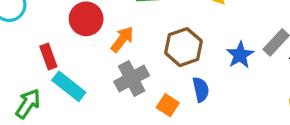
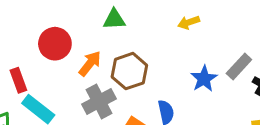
brown hexagon: (183, 47) -> (129, 71), moved

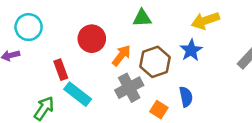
yellow arrow: (189, 22) -> (205, 21), size x1.5
blue star: (204, 79) -> (191, 50), moved

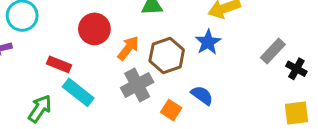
red rectangle: (61, 70) -> (59, 64), turned -48
blue semicircle: (186, 97) -> (202, 95), turned -42

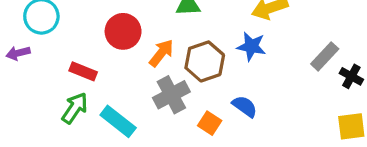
blue star: (208, 42) -> (251, 46), turned -30
cyan rectangle: (78, 92) -> (118, 121), moved
green arrow: (40, 109) -> (75, 108), moved

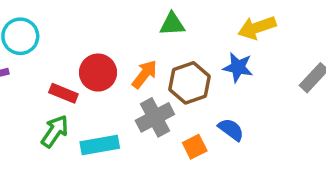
red circle: (123, 31) -> (98, 73), moved
cyan rectangle: (118, 121) -> (100, 145), turned -48
orange square: (210, 123) -> (195, 147), turned 30

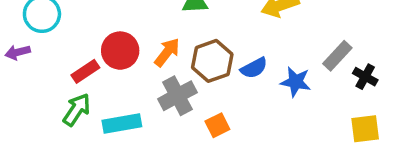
blue star: (238, 67) -> (296, 82), moved
red rectangle: (63, 93) -> (85, 71), turned -56
blue semicircle: (231, 129) -> (254, 68), moved, turned 116

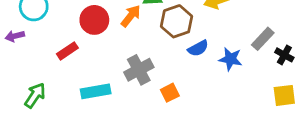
red circle: (120, 51) -> (94, 20), moved
orange arrow: (167, 52) -> (131, 16), moved
brown hexagon: (212, 61) -> (177, 21), moved
green arrow: (77, 110) -> (35, 95), moved

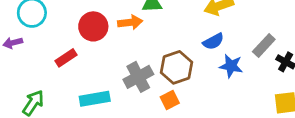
orange arrow: (131, 16) -> (130, 22), turned 45
brown hexagon: (177, 21) -> (176, 67), moved
blue semicircle: (198, 48) -> (213, 41), moved

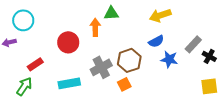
orange arrow: (130, 22) -> (95, 27), turned -84
red circle: (93, 26) -> (68, 42), moved
red rectangle: (66, 58) -> (35, 64), moved

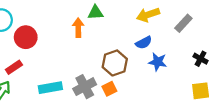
red circle: (68, 42) -> (26, 37), moved
gray rectangle: (193, 44) -> (183, 23), moved
gray cross: (101, 67) -> (85, 87), moved

